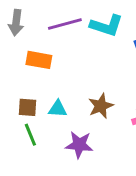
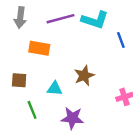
brown star: (101, 106) -> (84, 76), moved
brown square: (27, 107) -> (19, 80), moved

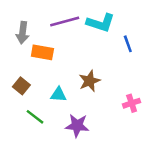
gray arrow: (20, 18) -> (23, 33), moved
brown square: (19, 80) -> (21, 86), turned 35
green line: (32, 110) -> (35, 117), turned -30

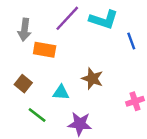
purple line: (65, 22) -> (67, 18), turned -32
brown star: (89, 81) -> (92, 79), turned -30

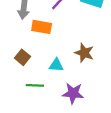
green line: (37, 115) -> (35, 85), turned -36

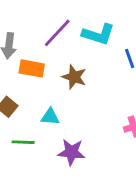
brown star: (84, 53) -> (74, 77), moved

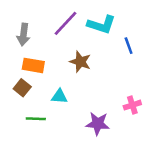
orange rectangle: (32, 68) -> (33, 65), moved
purple star: (71, 152) -> (98, 124), moved

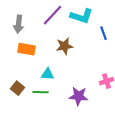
brown star: (80, 62) -> (64, 46), turned -30
brown square: (22, 88) -> (18, 88), moved
green line: (36, 119) -> (40, 92), moved

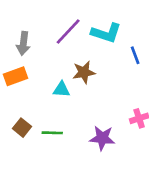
orange rectangle: (26, 49) -> (15, 76), moved, turned -30
cyan triangle: (48, 74) -> (61, 89), moved

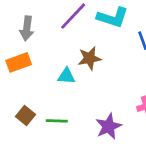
purple star: (102, 138) -> (109, 126), turned -30

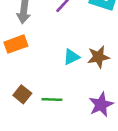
brown star: (89, 58) -> (98, 57), moved
cyan triangle: (66, 76) -> (71, 57), moved, turned -30

